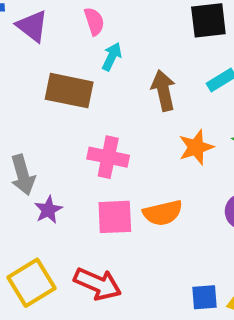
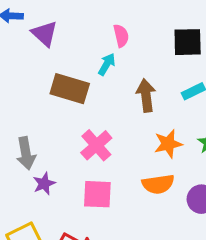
pink semicircle: (94, 21) -> (121, 36), moved
pink cross: (108, 157) -> (96, 145), turned 32
orange semicircle: (163, 213) -> (158, 184), moved

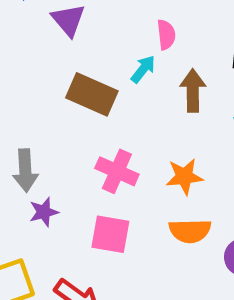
brown arrow: (146, 96) -> (193, 90), moved
orange star: (168, 144) -> (184, 177), moved
pink cross: (96, 145) -> (117, 171), turned -32

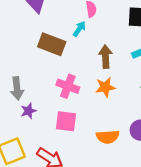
brown arrow: (193, 90) -> (105, 57), moved
orange semicircle: (190, 231) -> (108, 137), moved

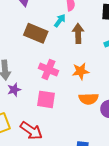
brown arrow: (105, 57) -> (78, 33), moved
orange semicircle: (108, 137) -> (89, 99), moved

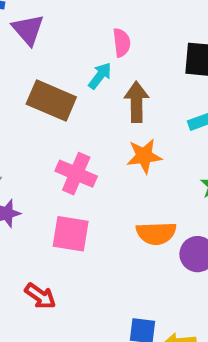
orange star: (81, 71) -> (144, 156), moved
red arrow: (31, 131) -> (40, 296), size x0.7

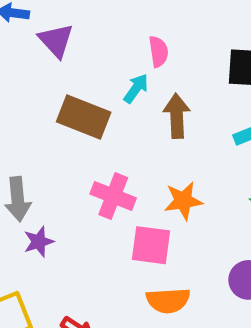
orange star: (144, 156) -> (183, 201), moved
orange semicircle: (156, 233) -> (168, 300), moved
pink square: (71, 234) -> (151, 245), moved

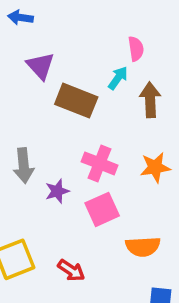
purple triangle: (56, 40) -> (40, 66), moved
purple star: (39, 242) -> (57, 191), moved
pink square: (151, 245) -> (102, 209), moved, turned -32

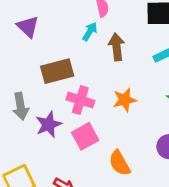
brown rectangle: (76, 101) -> (57, 71), moved, turned -32
purple star: (57, 191) -> (49, 124), size x1.4
orange semicircle: (143, 247) -> (120, 163), turned 68

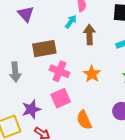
orange star: (125, 100) -> (92, 74), turned -30
purple star: (49, 124) -> (31, 109), moved

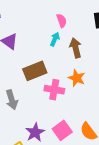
orange star: (92, 74) -> (77, 78), moved
pink square: (61, 98) -> (62, 130), moved

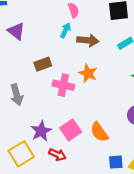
brown arrow: (76, 48) -> (88, 40), turned 108
brown rectangle: (35, 71) -> (43, 64), size x0.7

